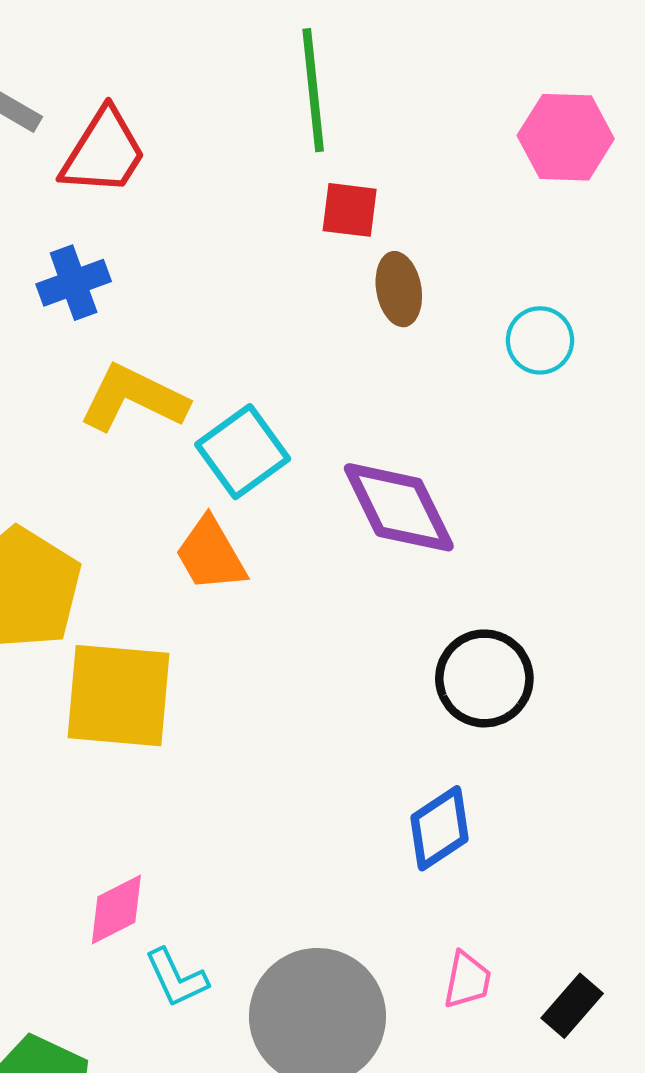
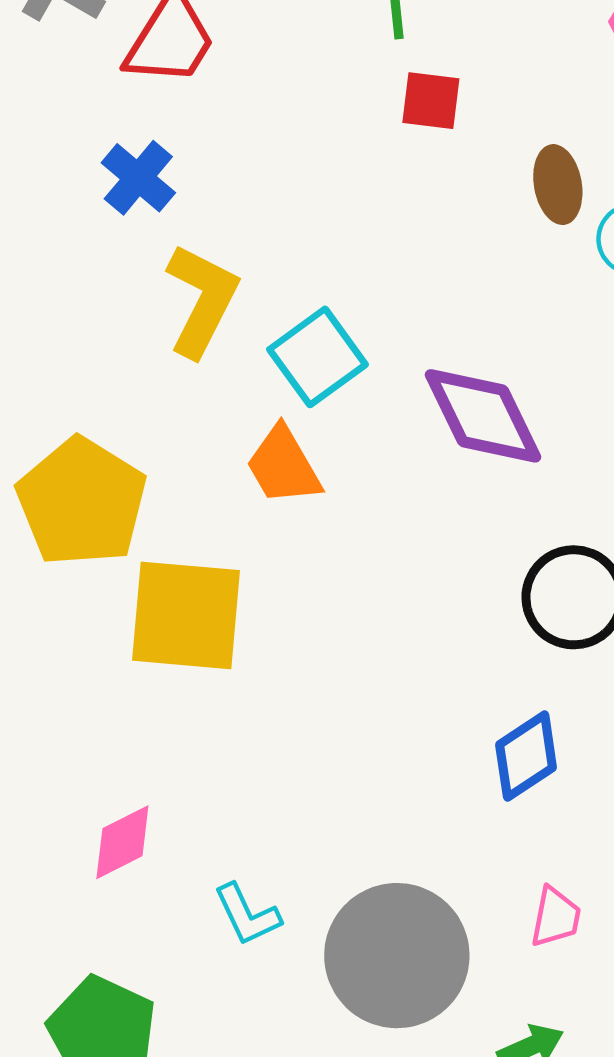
blue cross: (74, 283) -> (138, 178), turned -30
brown ellipse: (399, 289) -> (558, 185), moved
yellow L-shape: (134, 398) -> (202, 300), turned 91
pink diamond: (116, 909) -> (122, 842), moved

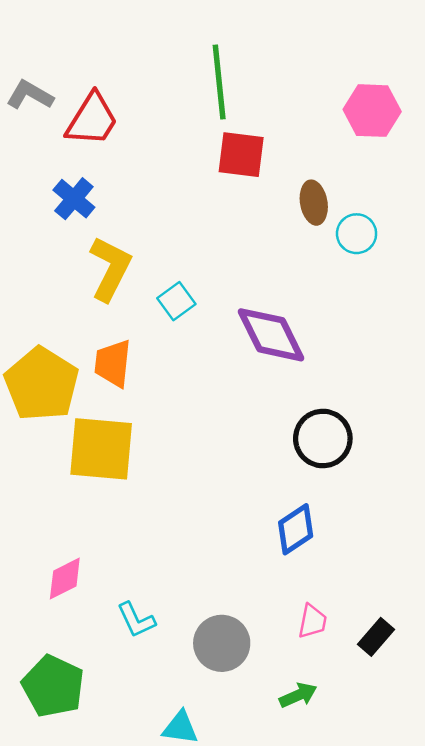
red square: (431, 101) -> (241, 155), size x1.4
cyan square: (317, 357) -> (176, 301), size x0.7
orange trapezoid: (283, 466) -> (113, 363), moved, turned 36
gray circle: (397, 956) -> (222, 643), size x0.7

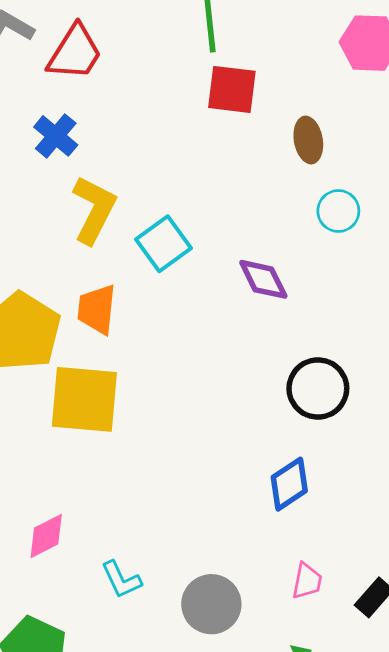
cyan circle: (357, 234) -> (338, 211), moved
cyan square: (176, 301) -> (164, 244), size x1.4
purple diamond: (271, 335) -> (263, 279), size x0.7

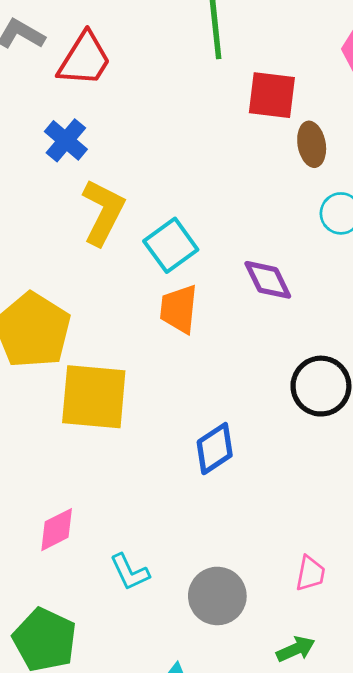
red square: (232, 89) -> (272, 95), moved
orange trapezoid: (97, 309) -> (179, 309), moved
blue diamond: (289, 484) -> (215, 449), moved

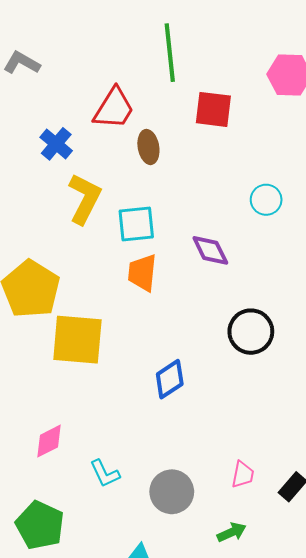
red trapezoid: (84, 59) -> (114, 108), moved
brown ellipse: (312, 144) -> (148, 147), moved
cyan square: (171, 245) -> (136, 224), turned 30

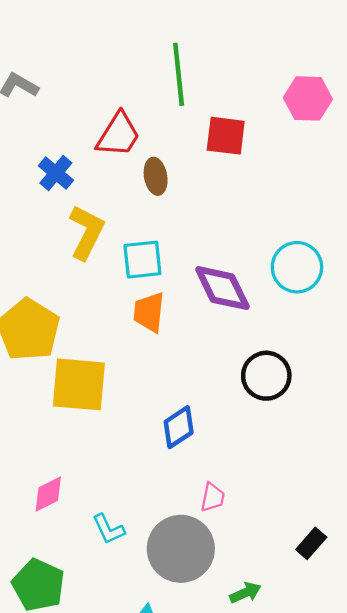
cyan circle: (266, 200) -> (297, 267), moved, size x1.5
purple diamond: (210, 250) -> (222, 288), size x1.4
pink trapezoid: (243, 475) -> (213, 497), moved
gray circle: (172, 492) -> (181, 549), size x1.4

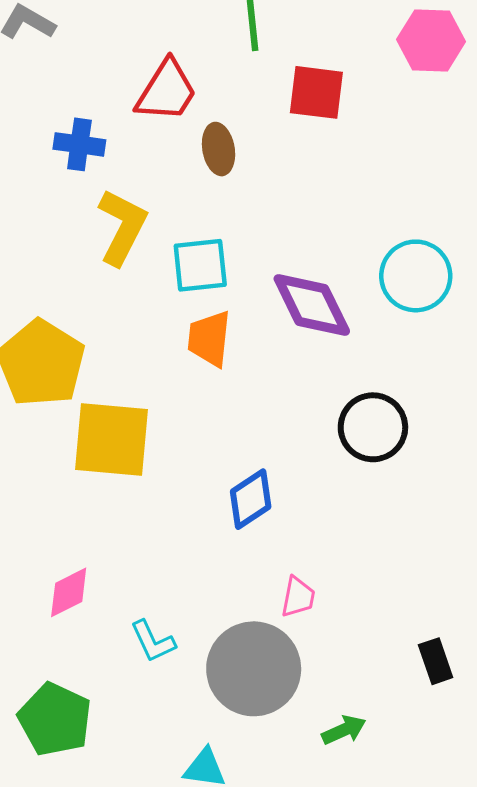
blue cross: (56, 173) -> (79, 144), turned -32
black rectangle: (311, 543) -> (436, 661), turned -60

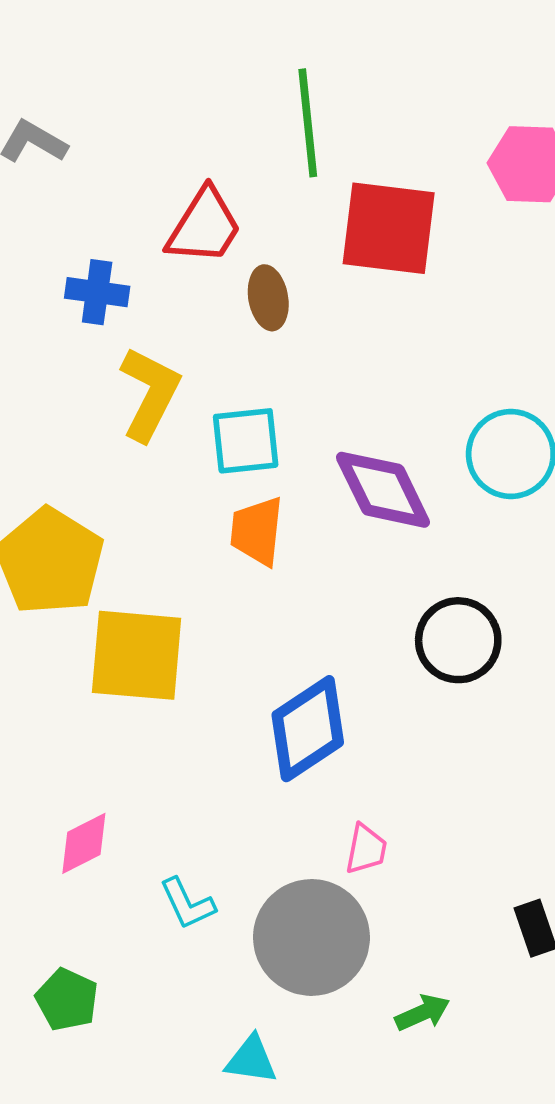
red square: (316, 92) -> (389, 228), size x1.4
blue diamond: (251, 499) -> (308, 729), size x1.4
green pentagon: (55, 719) -> (67, 1000), size x0.7

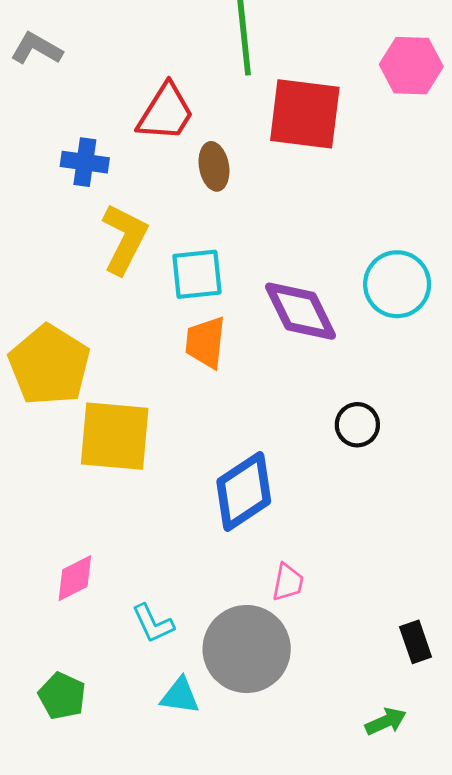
black circle: (458, 640) -> (357, 425), size x0.7
green arrow: (422, 1013) -> (386, 721), moved
cyan triangle: (251, 1060) -> (180, 696), moved

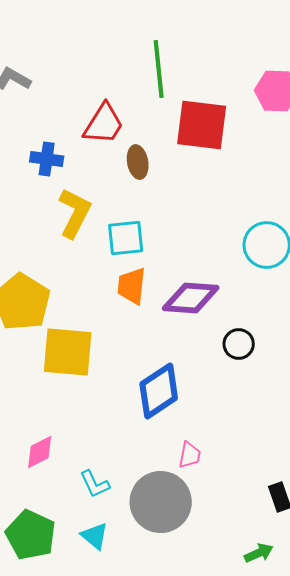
purple diamond: (301, 311) -> (191, 298), moved, turned -60
green pentagon: (62, 696) -> (31, 535), size x1.5
cyan triangle: (180, 696) -> (95, 536), moved, turned 32

